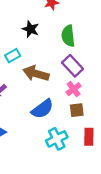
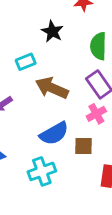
brown square: (77, 110) -> (83, 146), moved
cyan cross: (57, 139) -> (42, 171), moved

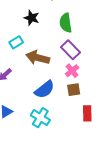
brown square: (83, 146) -> (74, 90), moved
cyan cross: (42, 171) -> (40, 118), turned -30

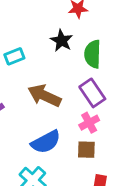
black star: (32, 18) -> (62, 41), moved
cyan rectangle: (16, 42) -> (14, 56), moved

